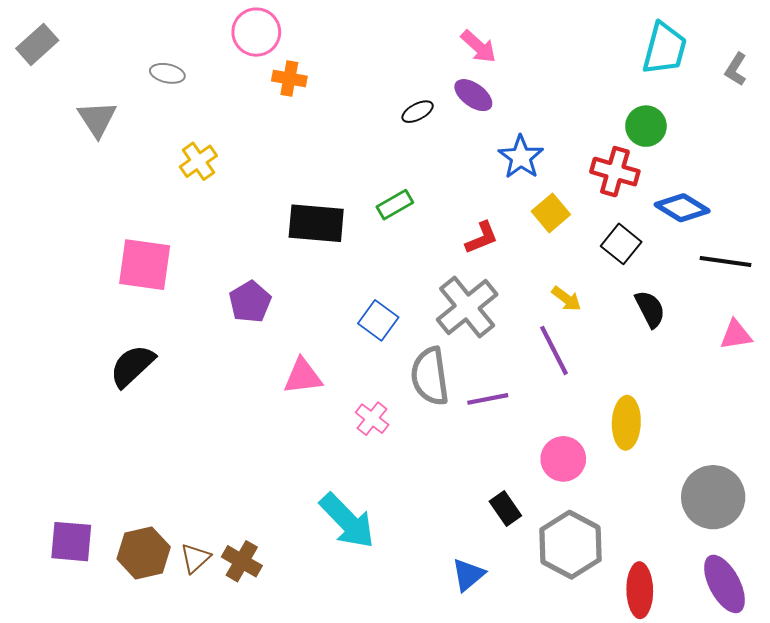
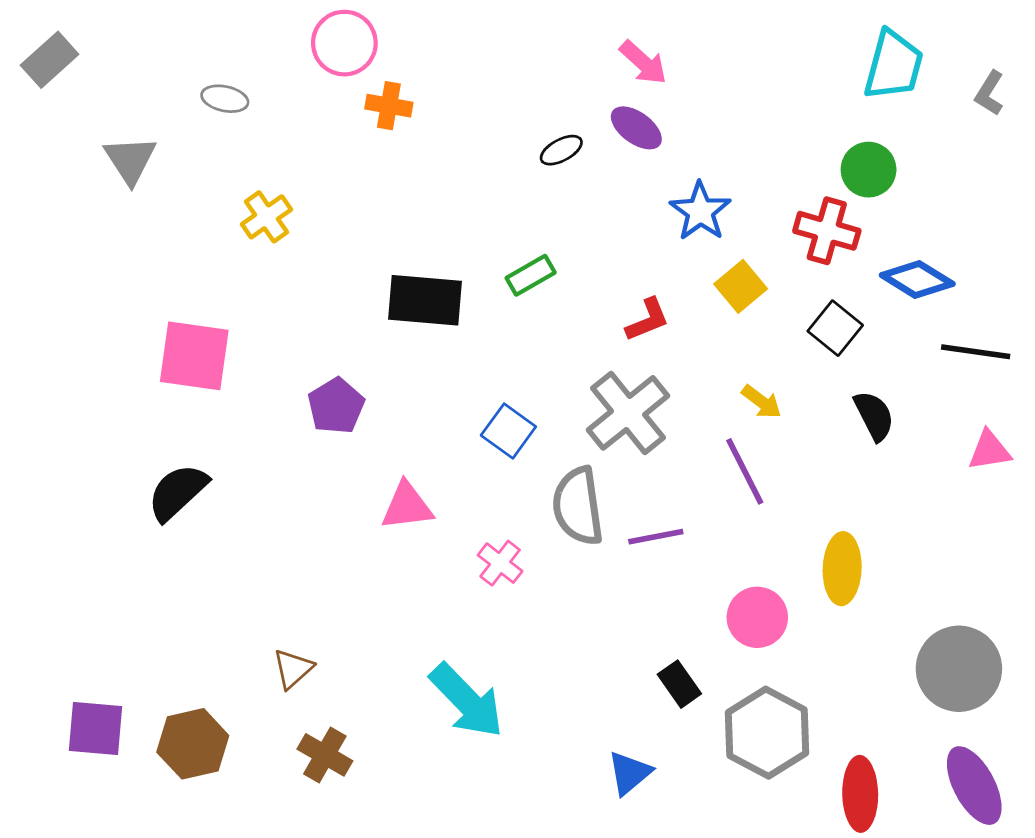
brown triangle: (195, 558) -> (293, 669), moved

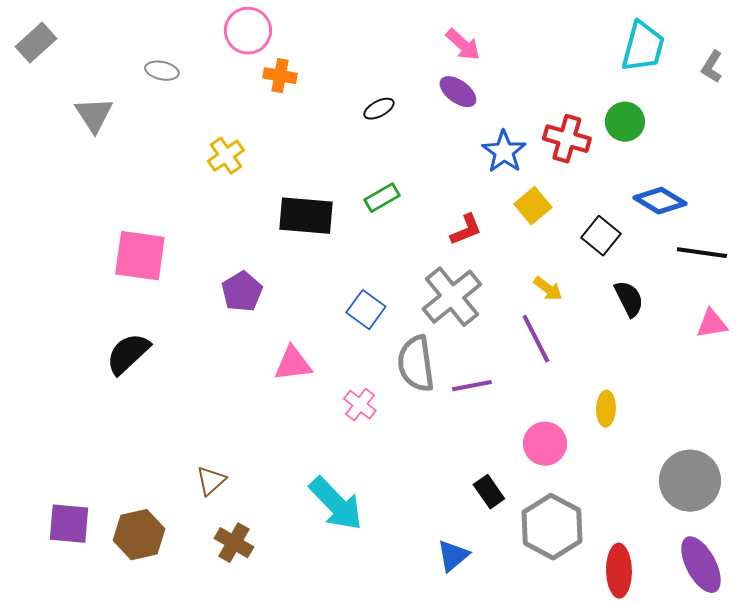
black ellipse: (561, 150) -> (379, 109), moved
yellow cross: (266, 217) -> (226, 156), moved
red cross: (827, 231) -> (567, 139), moved
yellow ellipse: (842, 569) -> (606, 409), size x0.7

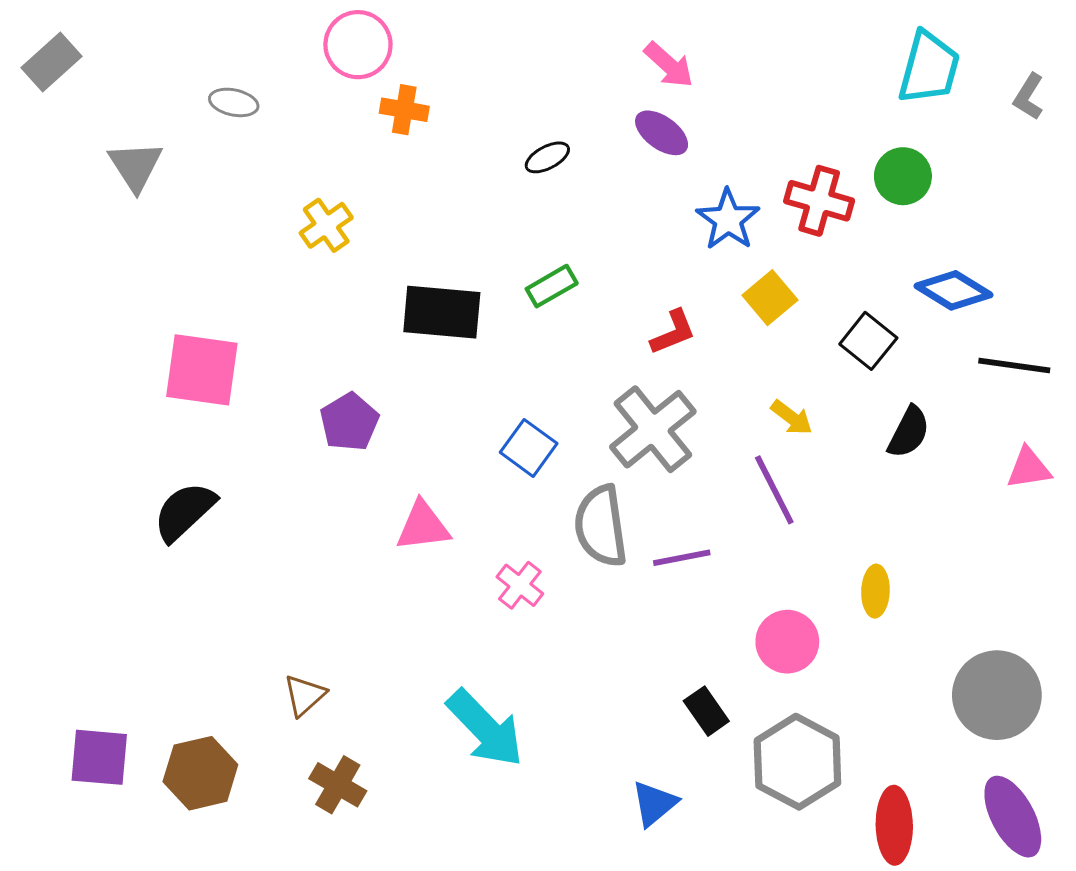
black semicircle: (629, 299) -> (909, 432), turned 54

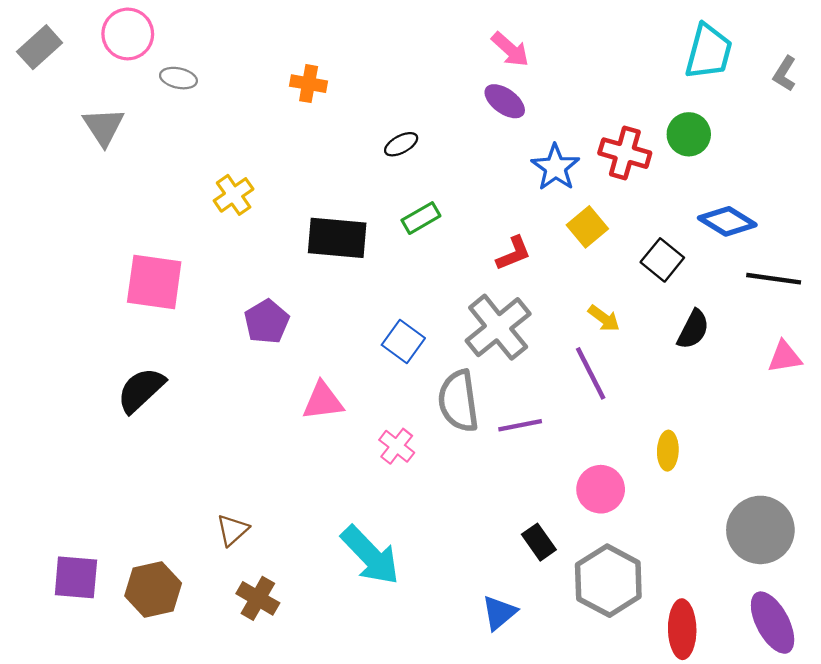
pink circle: (358, 45) -> (128, 34), moved
black ellipse: (547, 157) -> (401, 144), moved
yellow cross: (326, 225) -> (234, 195), moved

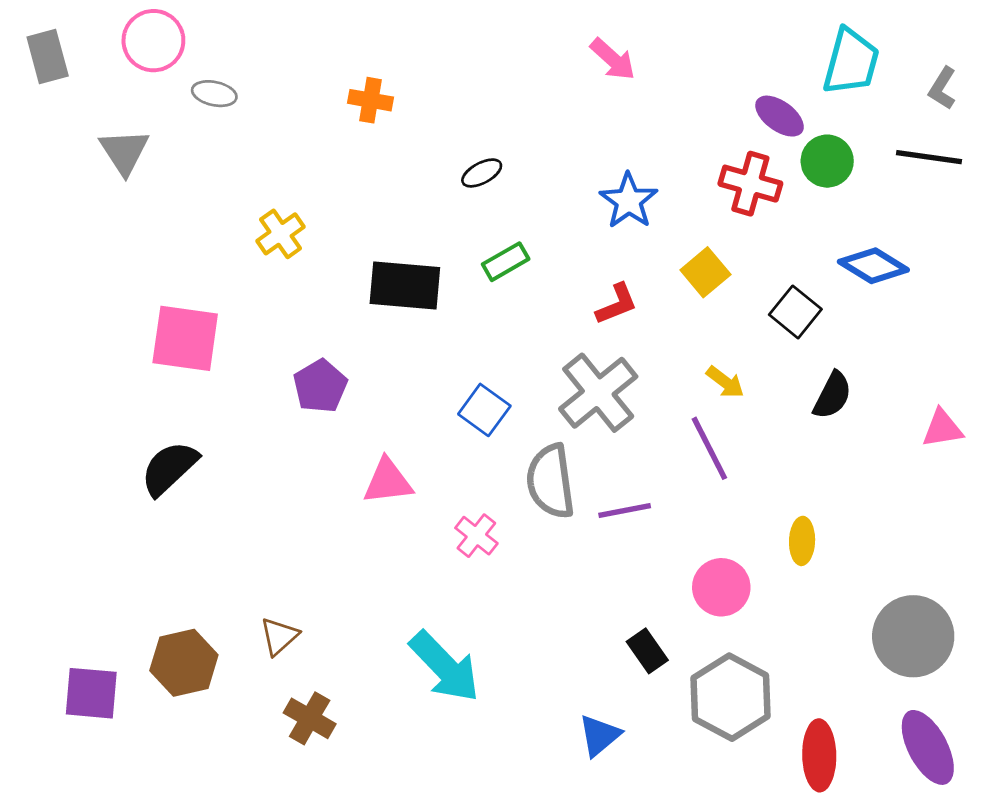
gray rectangle: (40, 47) -> (48, 57), turned -63
purple ellipse: (505, 101) -> (780, 116), moved
blue star: (555, 167) -> (629, 201), moved
black line: (774, 279) -> (929, 157), moved
brown hexagon: (153, 589) -> (184, 663), moved

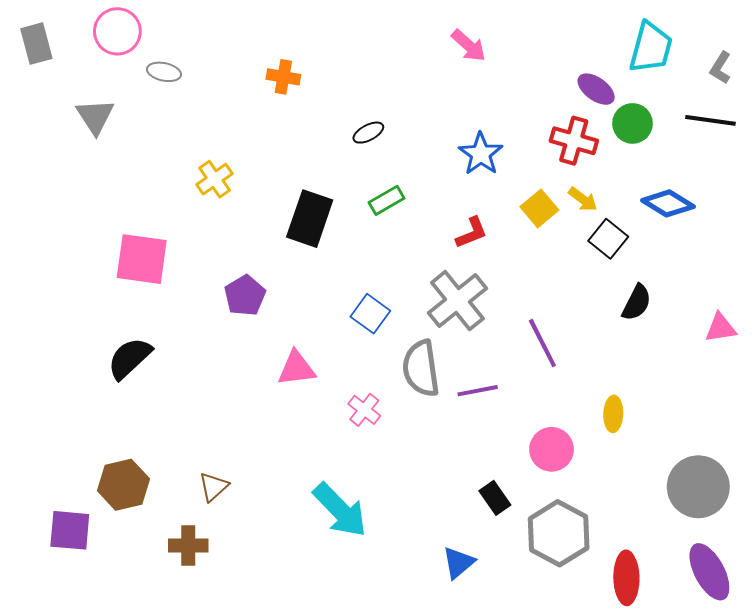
black rectangle: (405, 285) -> (310, 219), turned -76
yellow arrow: (725, 382) -> (583, 199), moved
brown hexagon: (184, 663) -> (123, 485), moved
brown cross: (310, 718) -> (188, 545), moved, turned -30

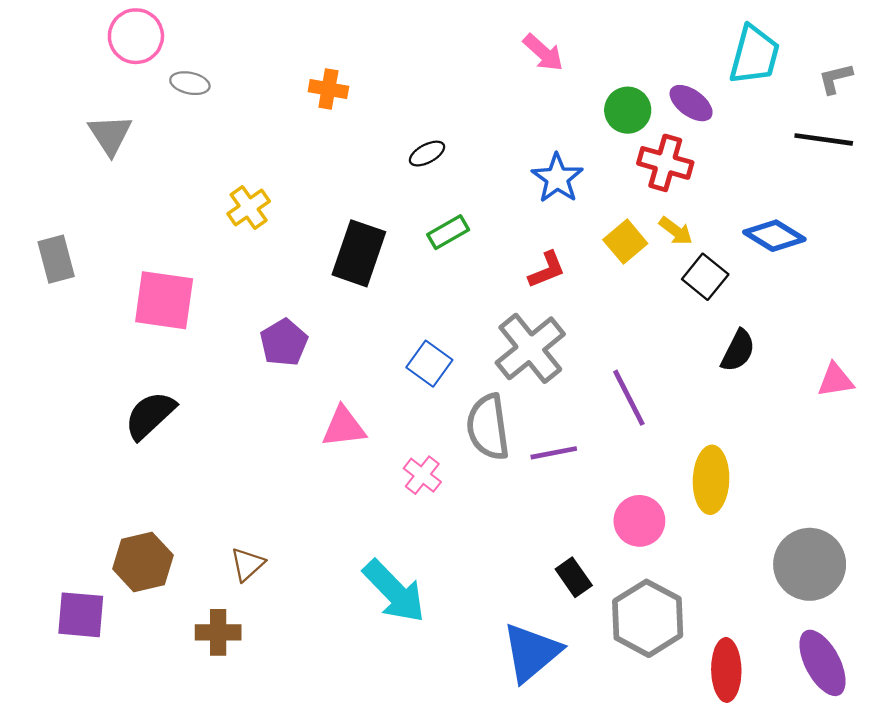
gray rectangle: (36, 44) -> (56, 259), moved
gray L-shape: (721, 68) -> (835, 78), turned 44
green circle: (632, 123) -> (628, 110), moved
yellow ellipse: (613, 414) -> (711, 480), size x1.6
blue triangle: (458, 563) -> (531, 652), size x1.6

